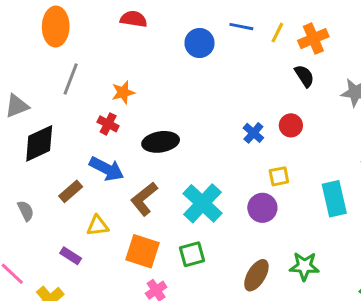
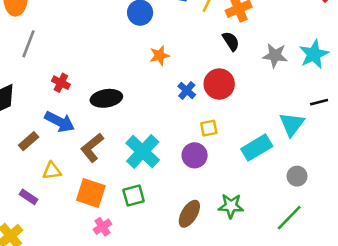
orange star: (123, 92) -> (160, 55), moved
red circle: (291, 125) -> (219, 84), size x1.5
cyan rectangle: (334, 199) -> (257, 148), turned 72

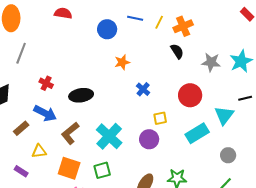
red circle: (219, 84) -> (190, 95), moved

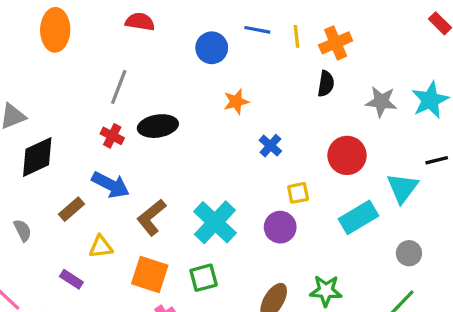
yellow line: (159, 22) -> (296, 36), turned -32
black semicircle: (177, 51) -> (326, 84), turned 42
gray line: (21, 53) -> (119, 87), moved
black ellipse: (81, 95) -> (158, 126), moved

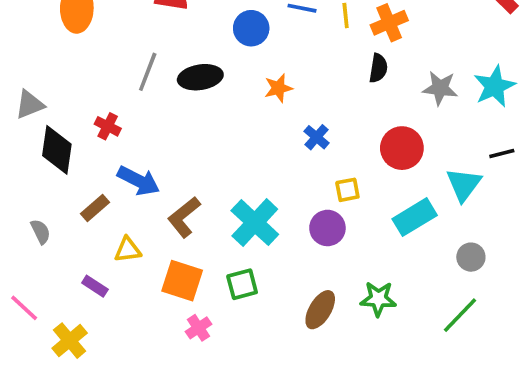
black ellipse: (158, 126) -> (200, 77), moved
red cross: (112, 136) -> (108, 126), moved
black diamond: (37, 157) -> (57, 150), turned -57

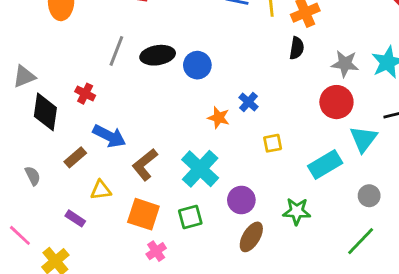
blue circle: (251, 28) -> (197, 65), moved
orange star: (278, 88) -> (219, 118), moved, turned 30
red circle: (402, 148) -> (336, 102), moved
purple circle: (327, 228) -> (241, 200), moved
green star: (378, 299) -> (297, 211), moved

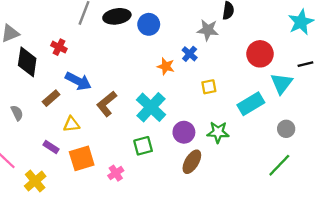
gray star: (345, 64) -> (208, 30), moved
green star: (297, 211) -> (218, 132), moved
orange square: (143, 214) -> (82, 158), moved, turned -35

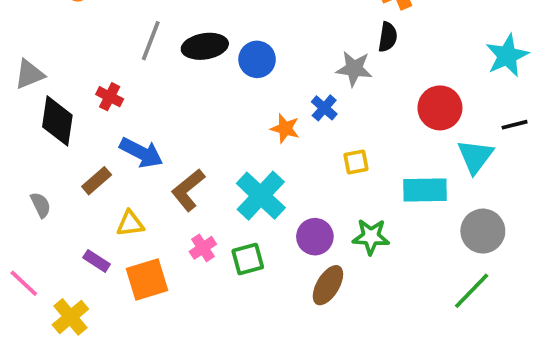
cyan rectangle: (251, 104) -> (425, 190), turned 30
gray circle: (286, 129) -> (483, 231), size x1.5
pink cross: (116, 173) -> (203, 248), moved

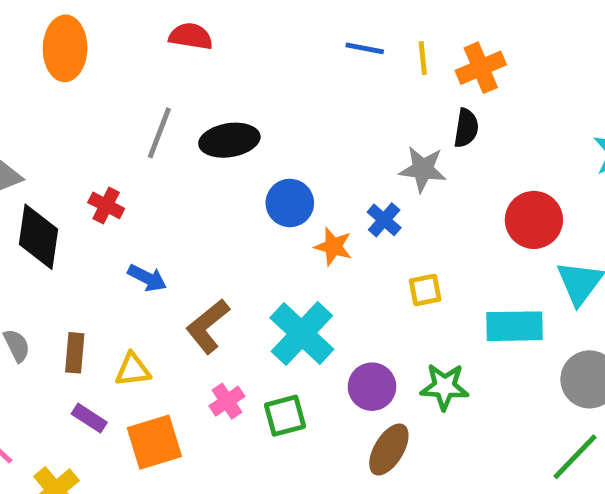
blue circle: (257, 59) -> (290, 203), moved
blue arrow: (141, 153) -> (147, 278), size x0.7
brown rectangle: (97, 181) -> (75, 353), moved, turned -44

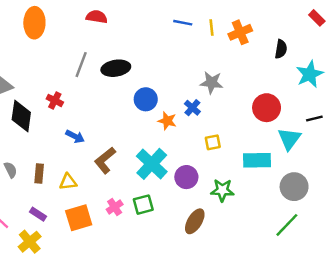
black semicircle: (466, 128) -> (281, 49), moved
purple circle: (372, 387) -> (186, 177), moved
pink cross: (227, 401) -> (115, 207), moved
purple rectangle: (89, 418) -> (38, 214), moved

